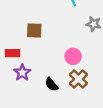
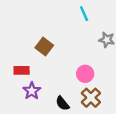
brown square: (34, 30) -> (44, 47), turned 35

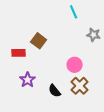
red rectangle: (22, 70) -> (19, 53), moved

